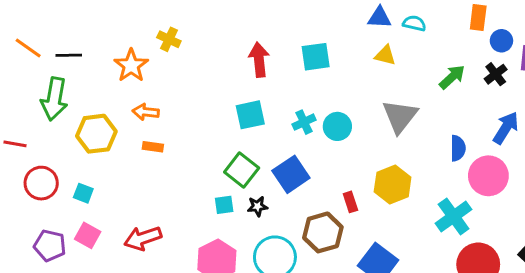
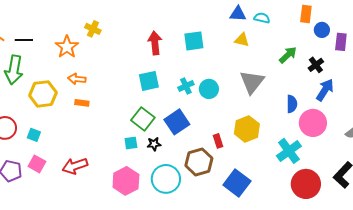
black cross: (496, 74) -> (316, 65), moved

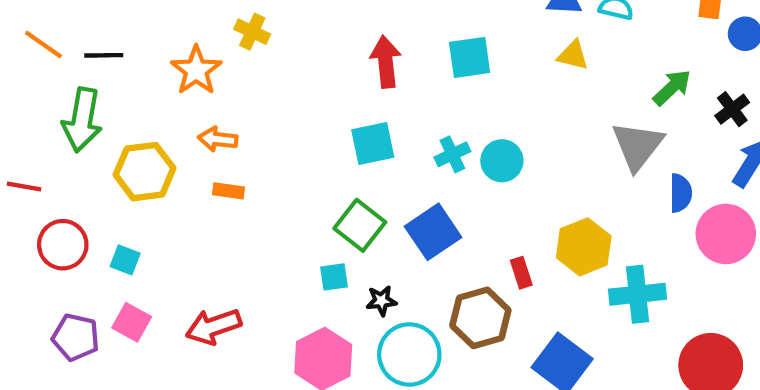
gray triangle: (252, 82) -> (638, 146), moved
black star: (154, 144) -> (381, 301), moved
cyan cross: (289, 151) -> (638, 294), moved, turned 30

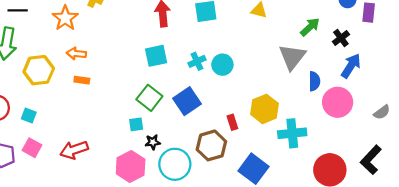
black star: (381, 301) -> (153, 142), moved

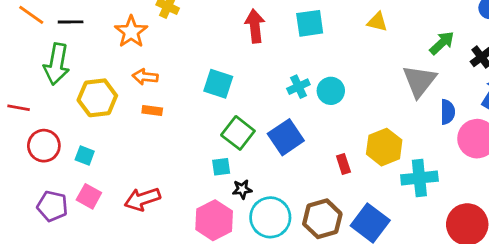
cyan square: (156, 56) -> (218, 84), moved, turned 30
brown hexagon: (211, 145) -> (322, 219), moved

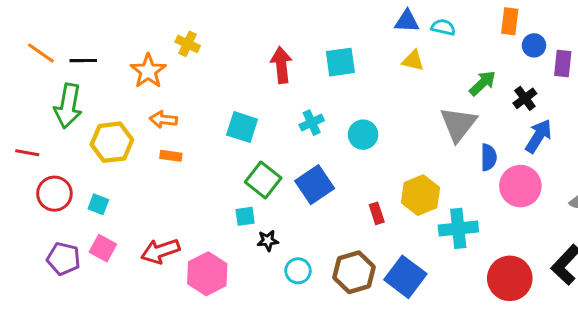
cyan cross: (298, 87) -> (312, 123), moved
cyan circle: (270, 217) -> (298, 271), size x0.6
pink hexagon: (214, 220) -> (207, 274), moved

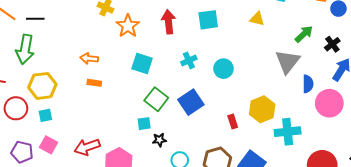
orange star: (148, 71) -> (128, 26), moved
yellow hexagon: (112, 142) -> (42, 86), moved
cyan square: (98, 204) -> (45, 115), turned -32

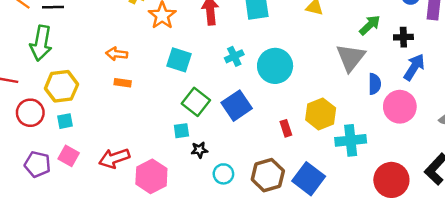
black cross: (332, 44) -> (403, 37), turned 35
cyan circle: (223, 69) -> (275, 66), size x1.5

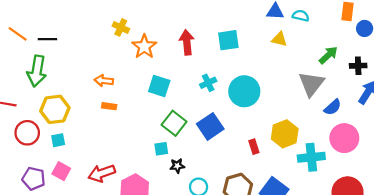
blue semicircle: (375, 84) -> (333, 107), turned 48
pink circle: (400, 107) -> (344, 138), moved

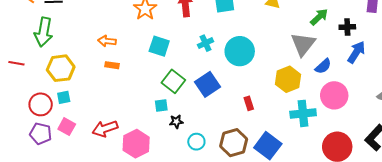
red circle: (27, 133) -> (41, 104), moved
yellow hexagon: (285, 134) -> (288, 79), moved

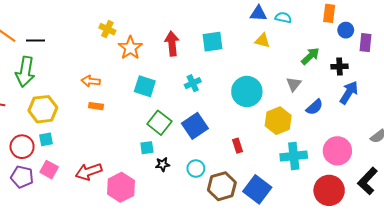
gray triangle: (303, 44) -> (294, 84), size x0.6
cyan circle: (240, 51) -> (247, 91), moved
pink circle: (334, 95) -> (337, 151), moved
cyan circle: (196, 142) -> (196, 169), moved

